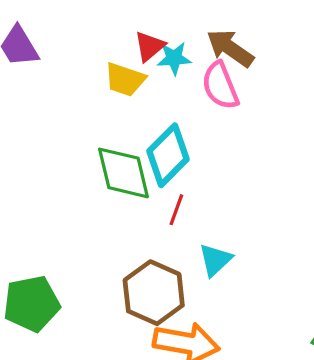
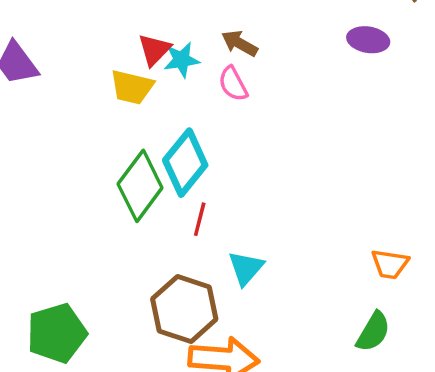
brown arrow: (230, 48) -> (240, 43), size x0.7
pink semicircle: (220, 86) -> (233, 84), size x0.7
green diamond: (124, 173) -> (140, 186), turned 56

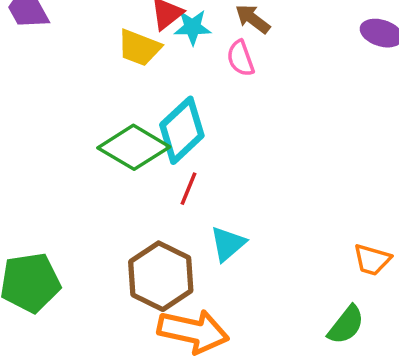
green diamond: (140, 186) -> (134, 147), turned 76

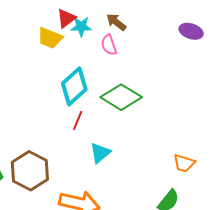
green diamond: (134, 147) -> (121, 97), moved
brown hexagon: (161, 276) -> (30, 171), moved

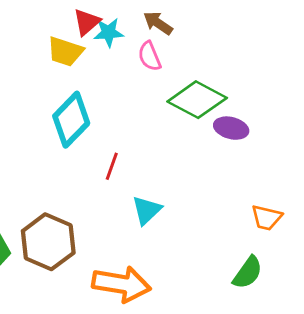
purple ellipse: (191, 31) -> (231, 128), moved
cyan diamond: (74, 86) -> (71, 120), moved
green diamond: (121, 97) -> (197, 100), moved

